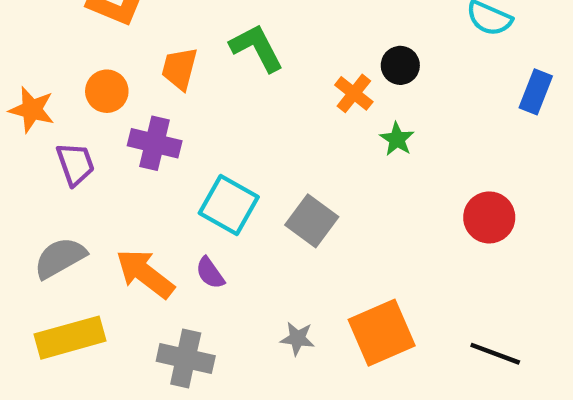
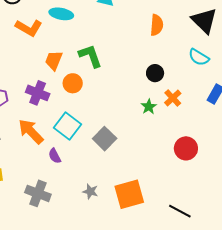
orange circle: (107, 91) -> (73, 83), moved
orange cross: (354, 93) -> (173, 98), moved
orange arrow: (145, 274) -> (31, 131), moved

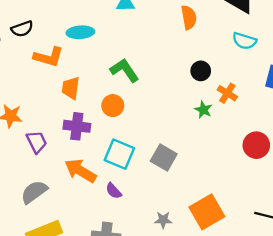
orange trapezoid: (54, 60) -> (71, 88), moved

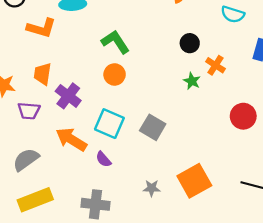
orange trapezoid: (71, 88) -> (43, 74), moved
orange circle: (113, 106) -> (115, 74), moved
purple cross: (77, 126) -> (68, 96), turned 30
purple trapezoid: (37, 142) -> (29, 111), turned 120

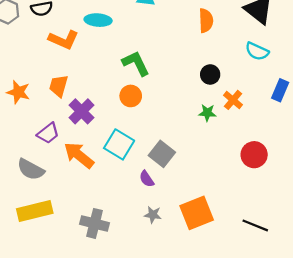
green star: (192, 81) -> (207, 113), turned -30
purple trapezoid: (29, 111) -> (48, 133), moved, turned -50
purple semicircle: (103, 159) -> (147, 179), moved
gray semicircle: (26, 160) -> (31, 169), turned -124

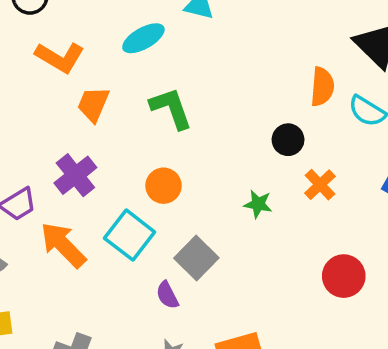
cyan ellipse: (98, 20) -> (143, 38), moved, turned -40
orange semicircle: (206, 21) -> (322, 87), moved
orange trapezoid: (59, 86) -> (93, 104), moved
orange circle: (131, 96) -> (164, 186), moved
green star: (207, 113) -> (258, 204), moved

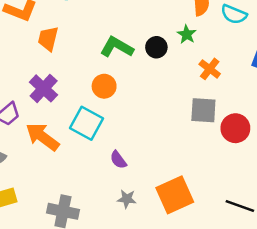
green L-shape: (171, 108) -> (117, 47), moved, turned -32
black circle: (288, 140) -> (156, 47), moved
green star: (258, 204) -> (187, 34), moved, turned 30
gray square: (196, 258) -> (203, 110), moved, turned -32

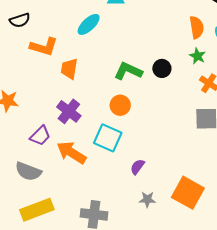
green star: (187, 34) -> (197, 56), moved
purple semicircle: (118, 160) -> (137, 167), turned 77
orange square: (175, 195) -> (188, 193), turned -32

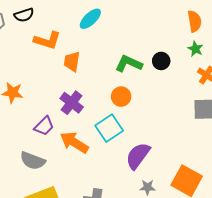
cyan square: (108, 138) -> (109, 128), turned 32
purple semicircle: (137, 167) -> (138, 156), size x1.8

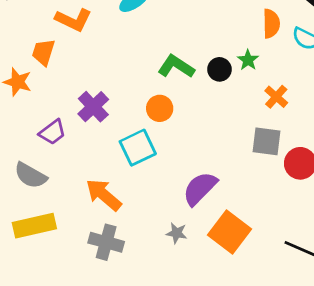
green star: (195, 49) -> (248, 60), moved
orange trapezoid: (72, 62) -> (43, 52), moved
orange arrow: (74, 142) -> (104, 195), moved
purple semicircle: (138, 156) -> (200, 189), moved

